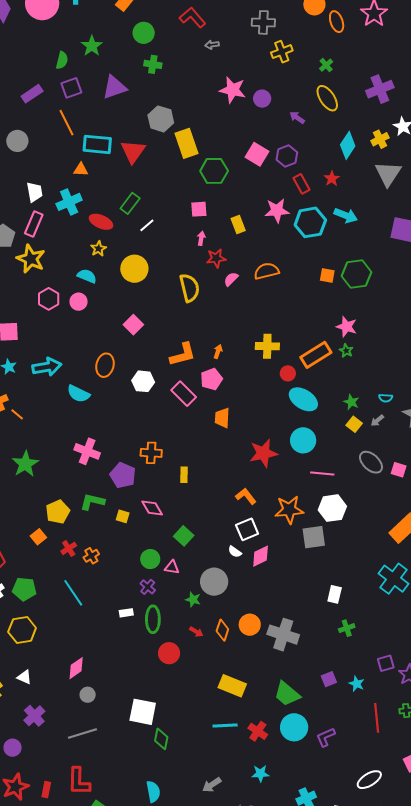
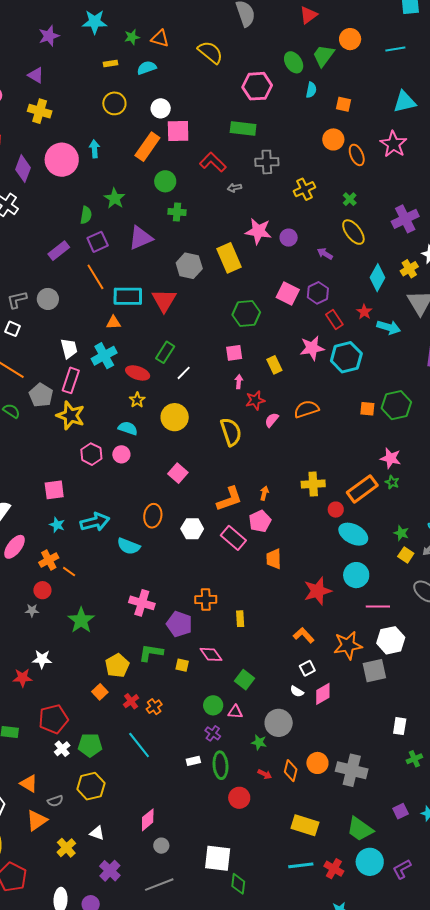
gray cross: (263, 22) -> (267, 162), moved
yellow rectangle: (187, 143) -> (229, 258), moved
cyan arrow: (346, 215) -> (389, 327), moved
white square: (247, 529) -> (307, 668), size x0.7

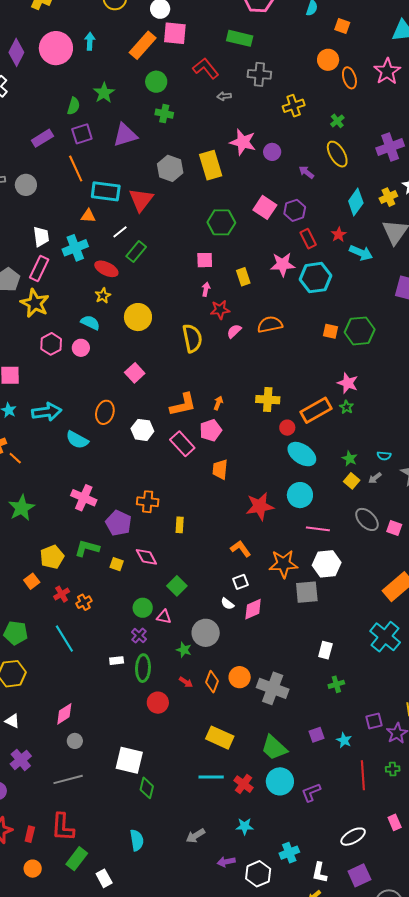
white line: (184, 373) -> (120, 232), moved

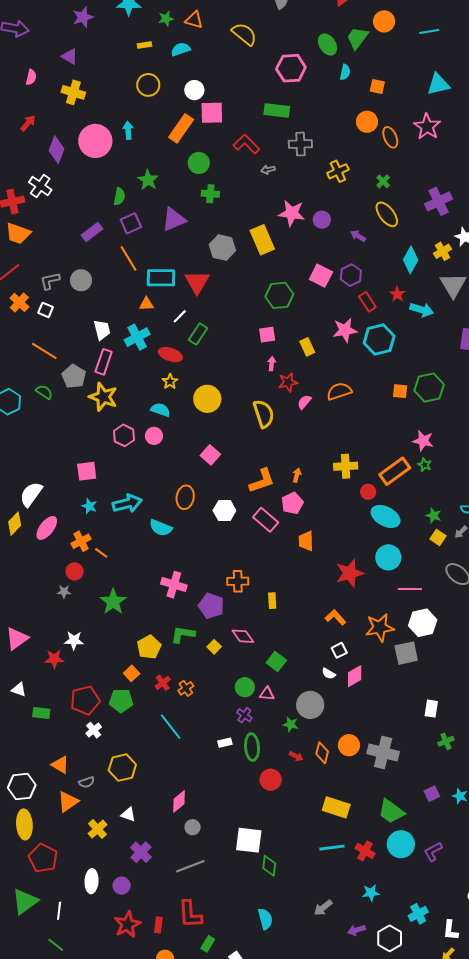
yellow square: (117, 564) -> (214, 647), turned 32
green pentagon: (16, 633) -> (121, 701), moved
green rectangle: (77, 859) -> (208, 944), size x0.7

